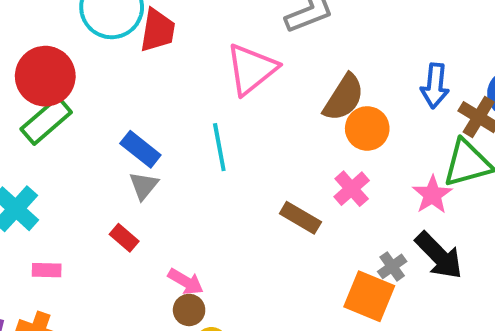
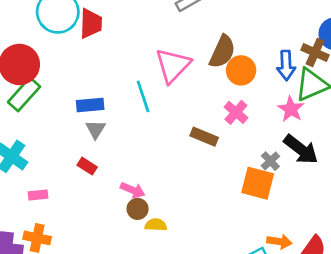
pink triangle: (251, 69) -> (173, 65), moved
blue arrow: (435, 86) -> (286, 65), moved
blue rectangle: (140, 149) -> (90, 105), turned -36

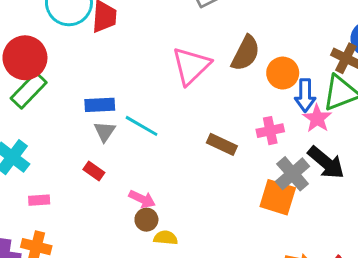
blue arrow: (286, 65) -> (305, 95), moved
orange circle: (241, 70) -> (283, 73), moved
cyan line: (143, 96) -> (142, 126), moved, turned -44
pink cross: (236, 112) -> (270, 131), moved, turned 35
gray cross: (270, 161) -> (293, 174), size x1.6

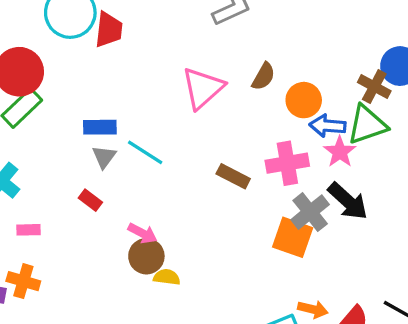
brown semicircle: (246, 53) -> (263, 76), size x0.7
blue arrow: (305, 95) -> (328, 126), turned 92
pink cross: (270, 131) -> (287, 163), size x1.4
brown circle: (146, 220) -> (146, 256), size x1.4

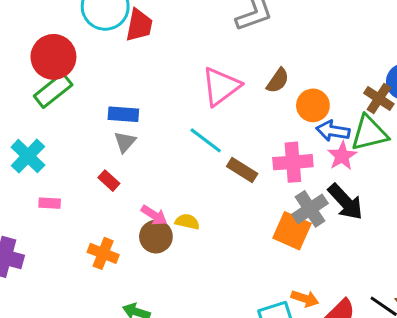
cyan line: (145, 152) -> (206, 140), moved
yellow semicircle: (167, 277) -> (187, 222), moved
orange cross: (23, 281) -> (103, 253), moved

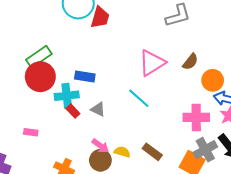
red circle: (53, 57) -> (40, 77), moved
gray triangle: (125, 142) -> (98, 109), moved, turned -49
cyan cross: (28, 156) -> (67, 96), moved, turned 35
brown rectangle: (242, 170) -> (152, 152), moved
red rectangle: (109, 181) -> (73, 111), moved

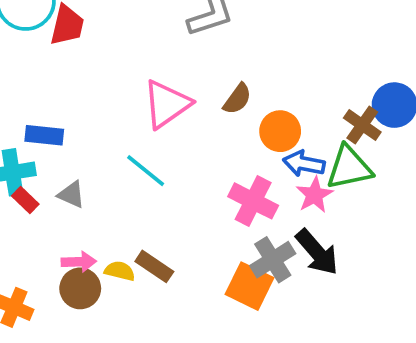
pink cross: (196, 117) -> (253, 201), turned 30
pink arrow: (100, 146) -> (79, 262), turned -36
brown rectangle: (152, 152) -> (154, 266), moved

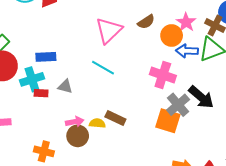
brown semicircle: (237, 99) -> (146, 22), turned 30
pink star: (314, 195) -> (186, 22), moved
red rectangle: (25, 200) -> (41, 93), turned -32

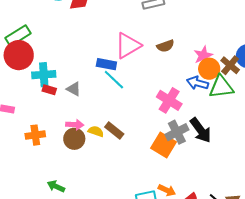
orange circle: (172, 36) -> (209, 69), moved
blue rectangle: (46, 57) -> (106, 64), moved
orange cross: (44, 151) -> (35, 135), moved, turned -36

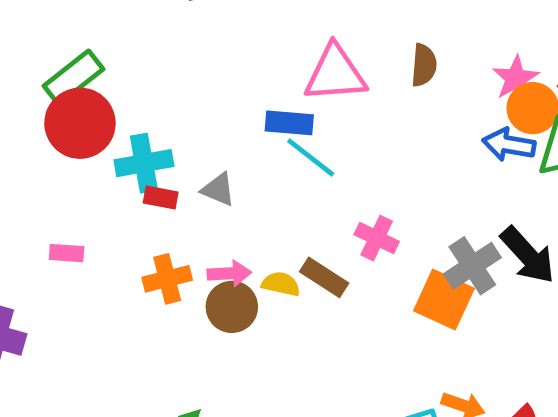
pink triangle: (128, 46) -> (335, 74), turned 32
brown semicircle: (165, 46) -> (424, 65), turned -60
pink cross: (169, 100) -> (377, 238), moved, size x0.7
orange cross: (35, 135) -> (167, 279), moved

